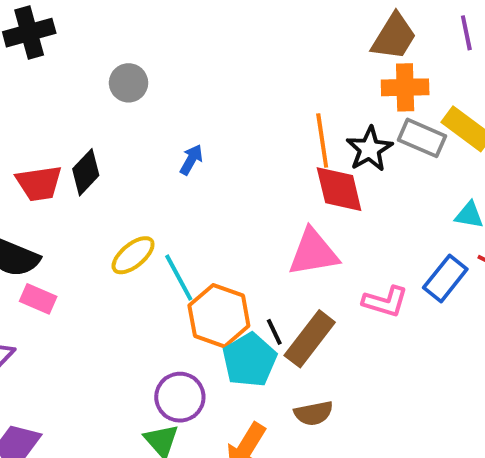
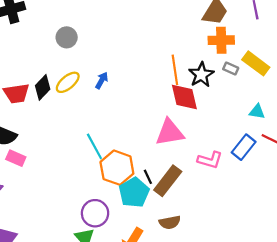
gray rectangle: (422, 138) -> (231, 68), size x0.6
yellow ellipse: (133, 255) -> (68, 82), moved

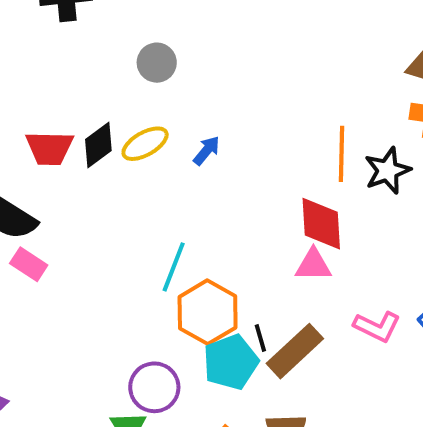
red diamond: (184, 97) -> (321, 224), moved
pink triangle: (170, 132) -> (313, 265), size x0.7
cyan line: (94, 146) -> (174, 267), turned 40

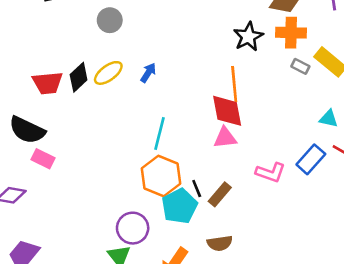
orange line: (341, 154) -> (234, 84), moved
black star: (387, 171) -> (248, 37), moved
cyan line: (174, 267) -> (160, 133), moved
brown rectangle: (295, 351) -> (220, 194), size x0.7

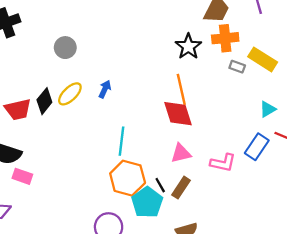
cyan triangle: (329, 119) -> (268, 109), turned -36
pink triangle: (225, 138) -> (181, 153), moved

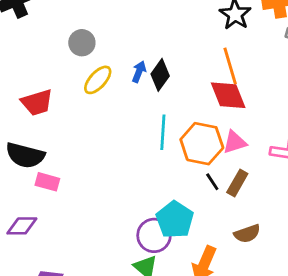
gray circle: (65, 48) -> (82, 43), moved
black diamond: (44, 101) -> (160, 75), moved
orange hexagon: (128, 178) -> (202, 144), moved
cyan pentagon: (147, 202) -> (175, 220), moved

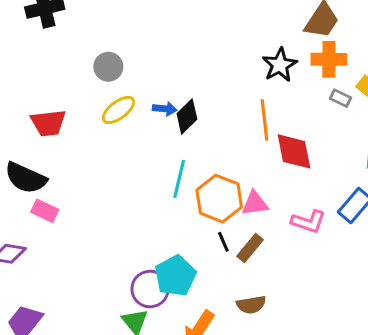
blue arrow: (139, 72) -> (165, 109), turned 65
red diamond: (228, 95) -> (294, 151), moved

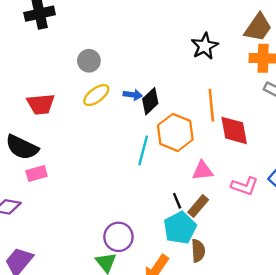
black star: (280, 65) -> (205, 46), moved
orange hexagon: (219, 199) -> (175, 132), moved
pink rectangle: (45, 211) -> (37, 174), turned -42
cyan pentagon: (175, 276) -> (180, 228), moved
brown semicircle: (251, 305) -> (198, 251), turned -85

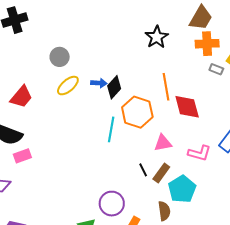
red trapezoid: (41, 104) -> (21, 97), turned -40
cyan pentagon: (180, 228) -> (182, 189), moved
purple circle: (118, 237) -> (112, 204), moved

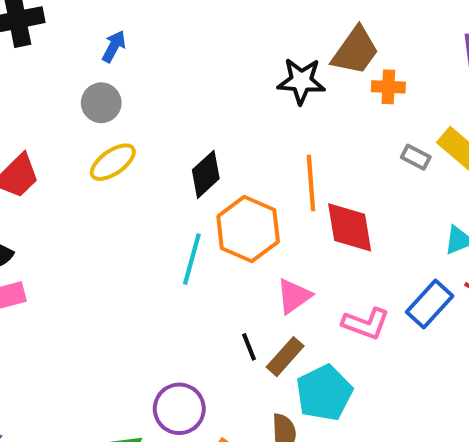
brown trapezoid: (201, 18) -> (355, 51), moved
black star: (157, 37) -> (301, 81), turned 30
orange cross: (207, 44) -> (388, 87), moved, size x0.7
blue arrow: (99, 83) -> (114, 46), moved, turned -70
pink triangle: (163, 143) -> (294, 296), turned -30

